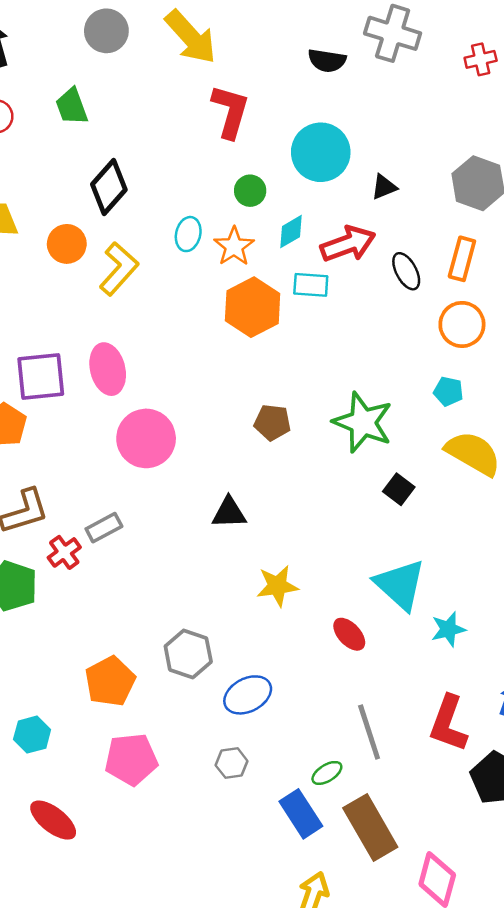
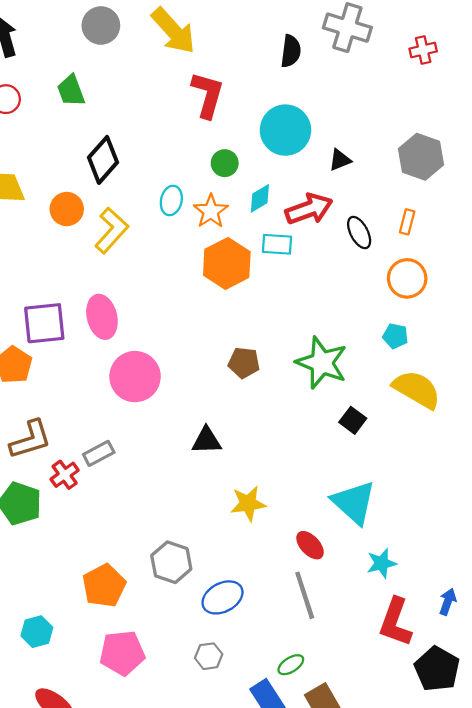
black semicircle: (327, 61) -> (291, 51), turned -92
orange rectangle: (462, 259) -> (407, 222), size x0.7
cyan star: (448, 629) -> (382, 563), moved
gray line: (369, 732) -> (305, 595), moved

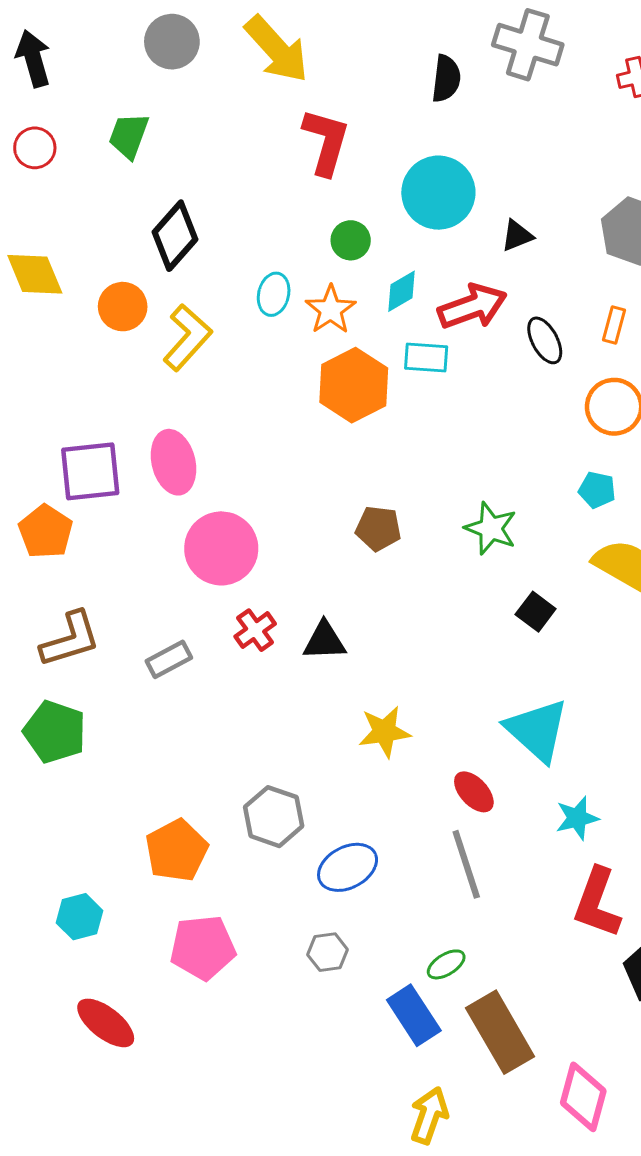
green trapezoid: (71, 91) -> (129, 136), turned 40
green star: (322, 363) -> (491, 528), size x0.7
red cross: (65, 475) -> (255, 630), moved

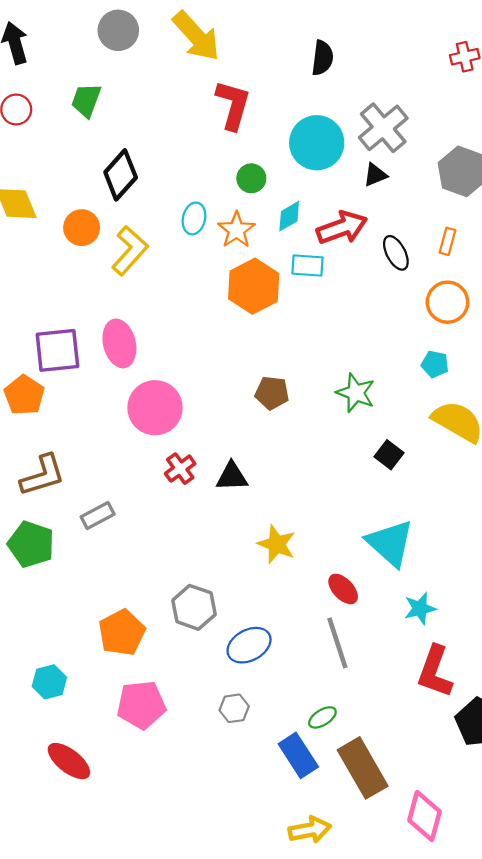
gray cross: (528, 45) -> (383, 128), moved, turned 33
gray rectangle: (169, 659) -> (98, 516), moved
yellow star: (385, 732) -> (277, 544), turned 30
yellow arrow: (429, 1115) -> (310, 830), turned 60

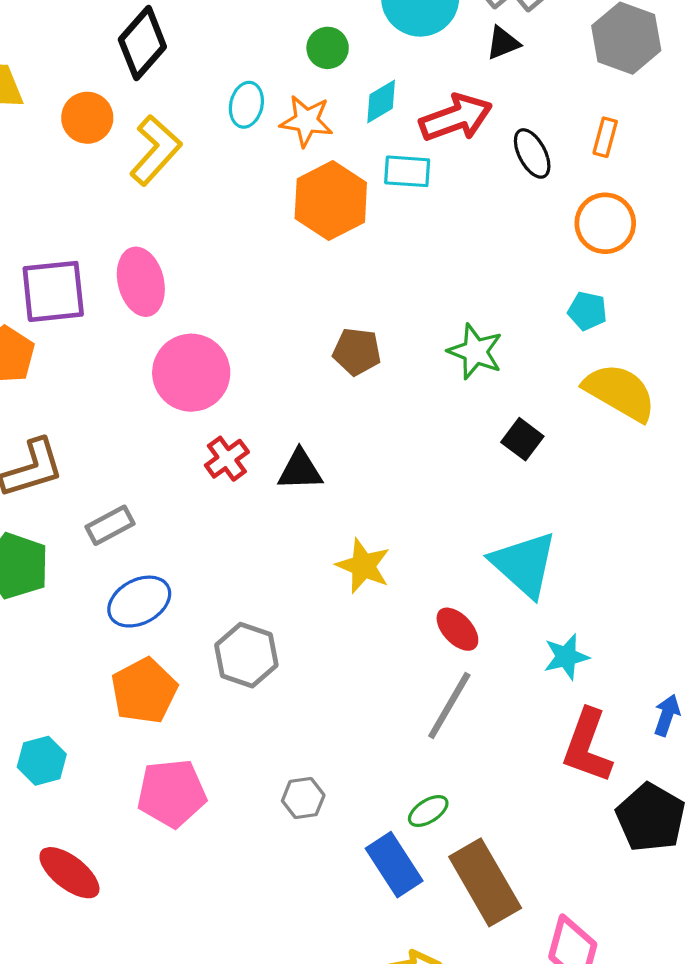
orange star: (236, 230) -> (306, 121), turned -30
gray line: (337, 643) -> (449, 705), turned 48
blue ellipse: (249, 645) -> (139, 602), moved

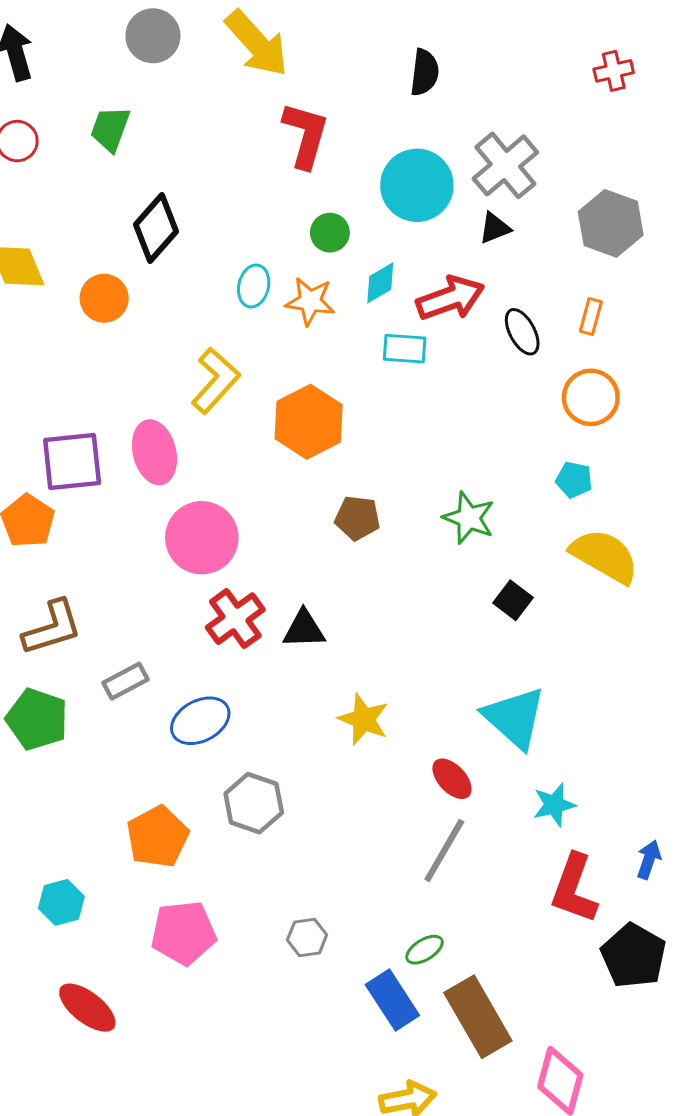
yellow L-shape: (155, 150) -> (216, 381), moved
orange hexagon: (331, 201) -> (309, 422), moved
red cross: (227, 459) -> (235, 619), size x1.4
blue ellipse: (139, 602) -> (200, 721), moved

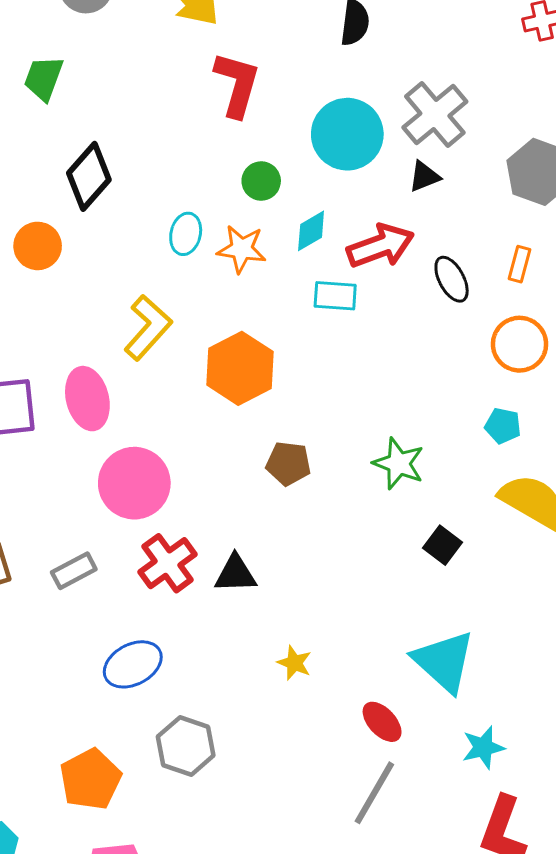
gray rectangle: (125, 681) -> (74, 571), moved
yellow star: (363, 719) -> (294, 663), size x0.7

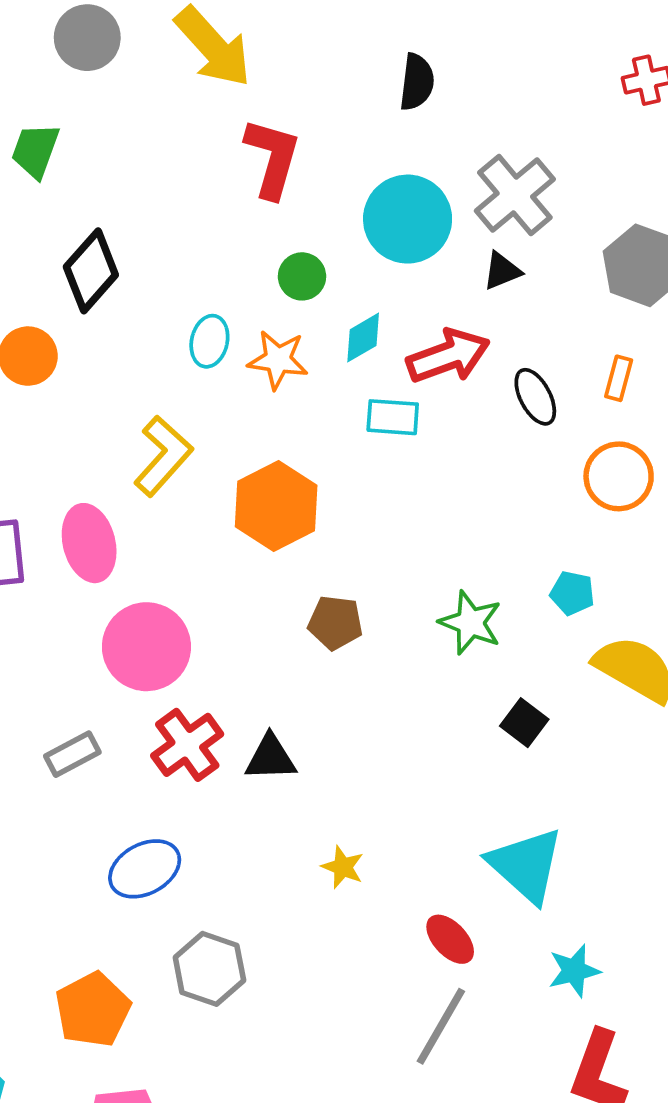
cyan pentagon: (503, 426) -> (572, 593), moved

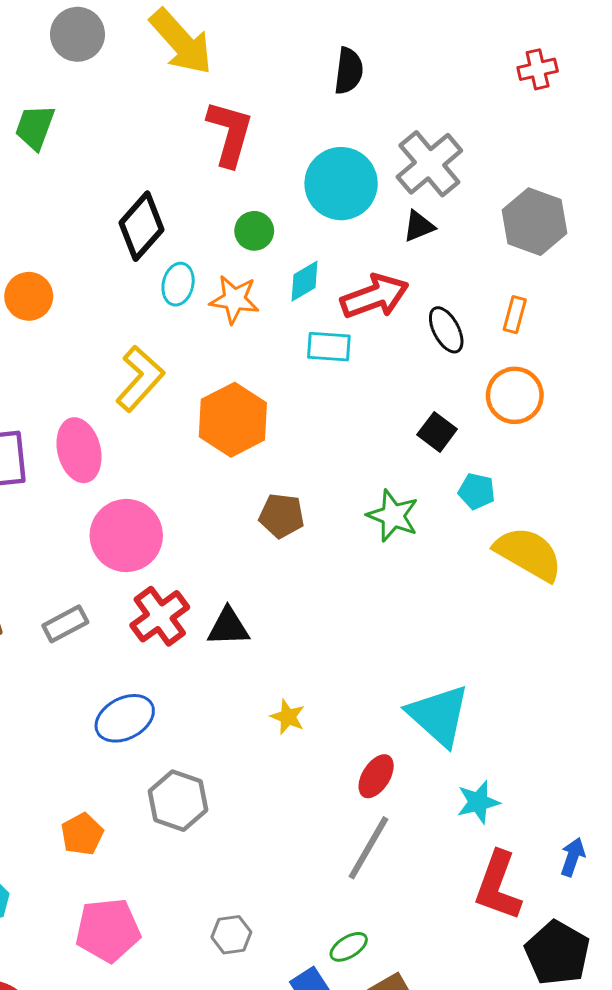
black diamond: (91, 271) -> (141, 226), moved
black square: (524, 723) -> (437, 432), moved
red ellipse: (450, 939) -> (376, 776), turned 75
orange pentagon: (93, 1010) -> (82, 834), size x0.7

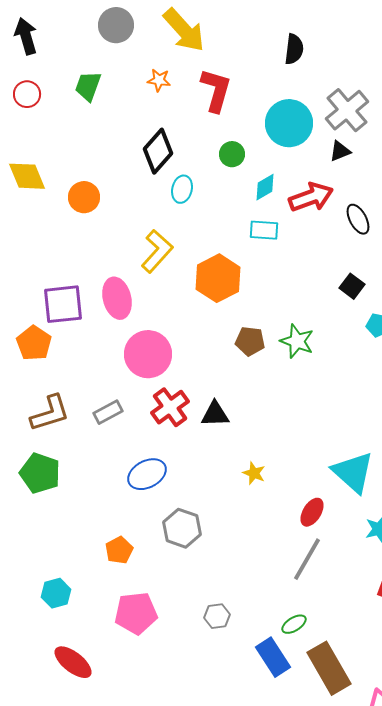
orange star: (234, 299) -> (159, 80), moved, size x0.7
cyan rectangle: (329, 347) -> (264, 230), moved
green star: (393, 516) -> (297, 341), moved

